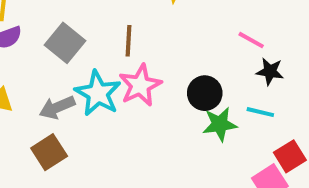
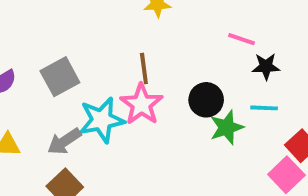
brown line: (128, 41) -> (144, 68), moved
gray square: (65, 43) -> (60, 77), turned 33
cyan star: (98, 93) -> (102, 120), turned -30

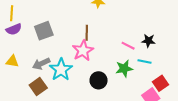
pink line: (242, 39) -> (128, 46), moved
black circle: (206, 100) -> (99, 80), moved
cyan star: (102, 120) -> (61, 70), moved, turned -30

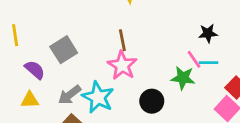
purple semicircle: (14, 29) -> (35, 70), moved, turned -105
pink line: (128, 46) -> (194, 59), moved, turned 40
green star: (124, 69) -> (183, 78), turned 30

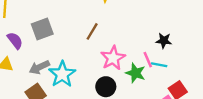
brown line: (122, 40) -> (92, 31), turned 30
pink star: (122, 65) -> (113, 58), moved

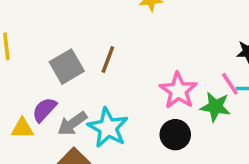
brown line: (92, 31) -> (108, 59), moved
purple semicircle: (15, 41) -> (44, 110), moved, turned -90

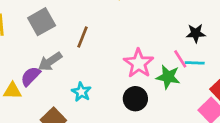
gray square: (67, 67) -> (42, 22), moved
gray arrow: (72, 124) -> (50, 62), moved
cyan star: (108, 128) -> (81, 92), size x0.6

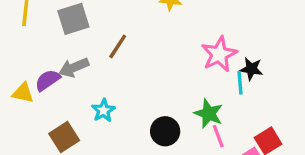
pink line: (180, 59) -> (218, 136), moved
pink star: (139, 63) -> (219, 54), moved
cyan line: (195, 63) -> (240, 83), moved, turned 72

